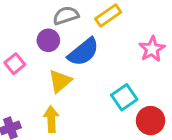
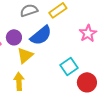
purple circle: (48, 40) -> (14, 37), moved

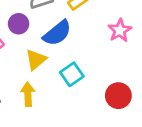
purple circle: (14, 37) -> (19, 24), moved
cyan square: (69, 66) -> (72, 74), moved

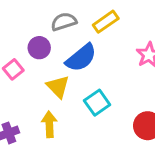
yellow triangle: (36, 60) -> (58, 87), turned -35

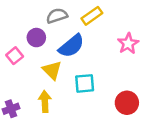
cyan square: (97, 103) -> (85, 83), turned 30

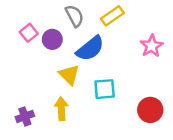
gray semicircle: (57, 16) -> (74, 16), turned 80
pink square: (15, 56) -> (29, 33), moved

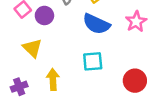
blue semicircle: (90, 49) -> (96, 24), moved, turned 64
yellow triangle: (69, 75) -> (32, 48), moved

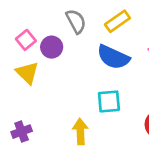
yellow triangle: (32, 48) -> (27, 73), moved
yellow arrow: (53, 79) -> (80, 132), moved

